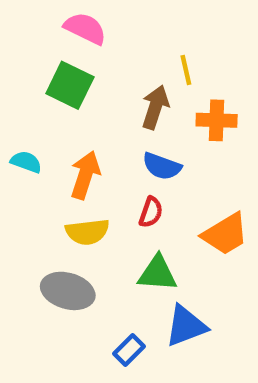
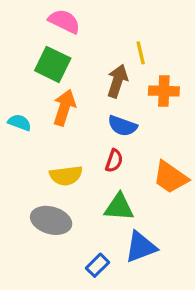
orange arrow: (85, 175) -> (64, 108), moved
orange trapezoid: (225, 234) -> (171, 177), turned 66

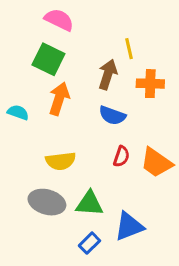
red semicircle: (114, 161) -> (121, 156), moved
green triangle: (119, 207) -> (90, 204), moved

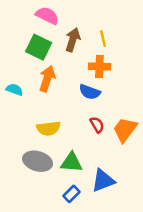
brown arrow: (108, 74) -> (73, 40), moved
orange cross: (150, 84) -> (99, 66), moved
red semicircle: (121, 156) -> (97, 125), turned -49
orange trapezoid: (156, 163) -> (125, 130), turned 92

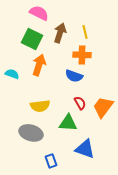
green triangle: (72, 162) -> (68, 123), moved
blue triangle: (103, 181) -> (85, 149), turned 40
blue rectangle: (72, 194) -> (51, 161), moved, turned -64

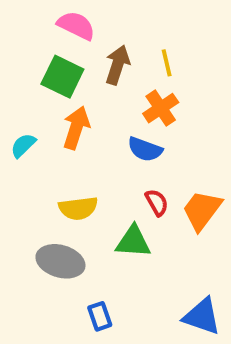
orange cross: (82, 55) -> (161, 108), turned -36
cyan semicircle: (12, 74) -> (23, 145), turned -64
blue triangle: (85, 149) -> (202, 316), moved

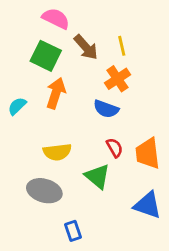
brown arrow: (117, 65) -> (86, 47), turned 120
orange trapezoid: (202, 210) -> (148, 153), turned -44
green triangle: (133, 242) -> (97, 176), turned 36
blue triangle: (202, 316) -> (148, 205), moved

